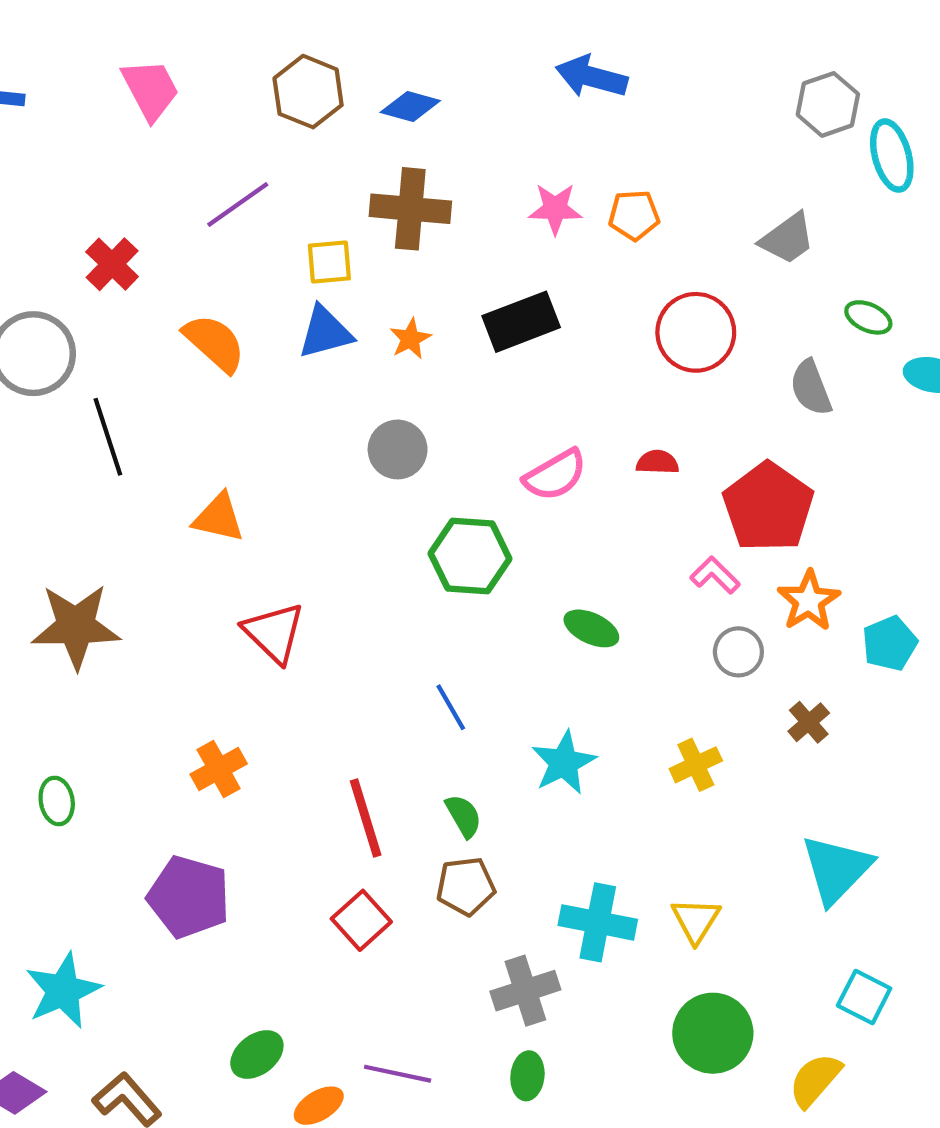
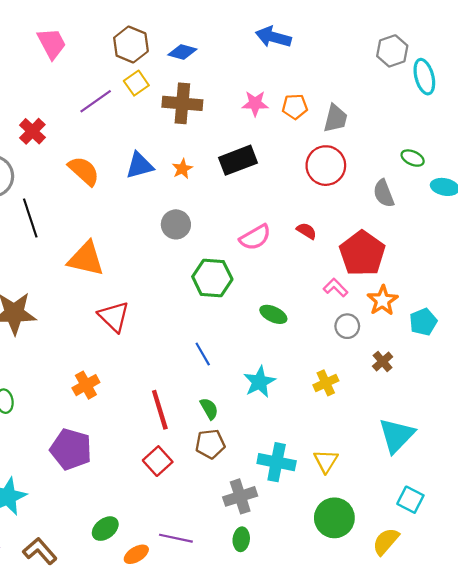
gray trapezoid: (787, 239) -> (335, 118), moved, turned -40
yellow square: (329, 262) -> (136, 83), moved, turned -30
red semicircle: (657, 462) -> (307, 231), turned 30
orange triangle: (219, 518) -> (86, 259), size x1.4

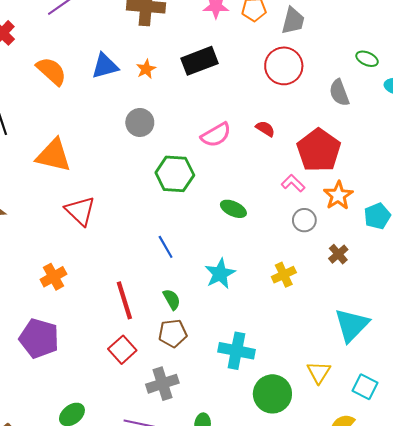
yellow triangle: (326, 461) -> (319, 372), moved
gray cross: (240, 496) -> (162, 384), moved
green circle: (334, 518) -> (272, 394), moved

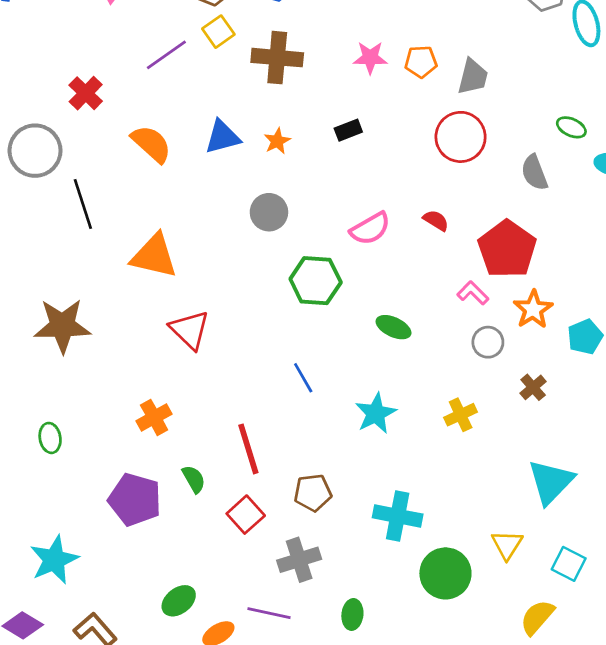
black rectangle: (199, 61) -> (348, 130), size x0.6
green semicircle: (172, 299) -> (194, 479), moved

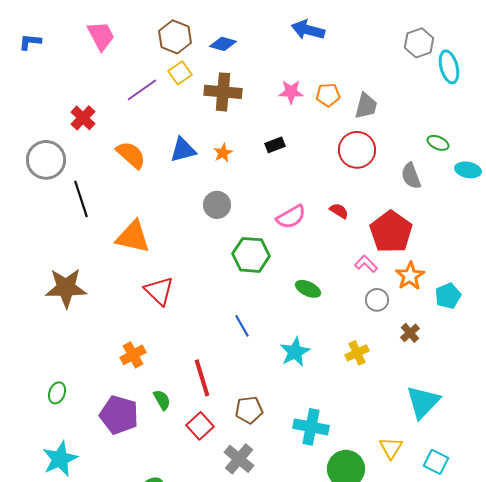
green ellipse: (50, 438) -> (57, 393), moved, turned 30
gray cross: (299, 560) -> (239, 459), turned -32

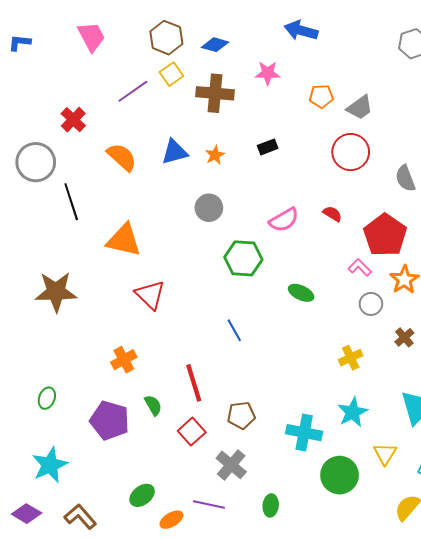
pink star: (291, 92) -> (268, 73), moved
gray trapezoid: (366, 106) -> (360, 107), turned 40
cyan star: (295, 352) -> (353, 412), moved

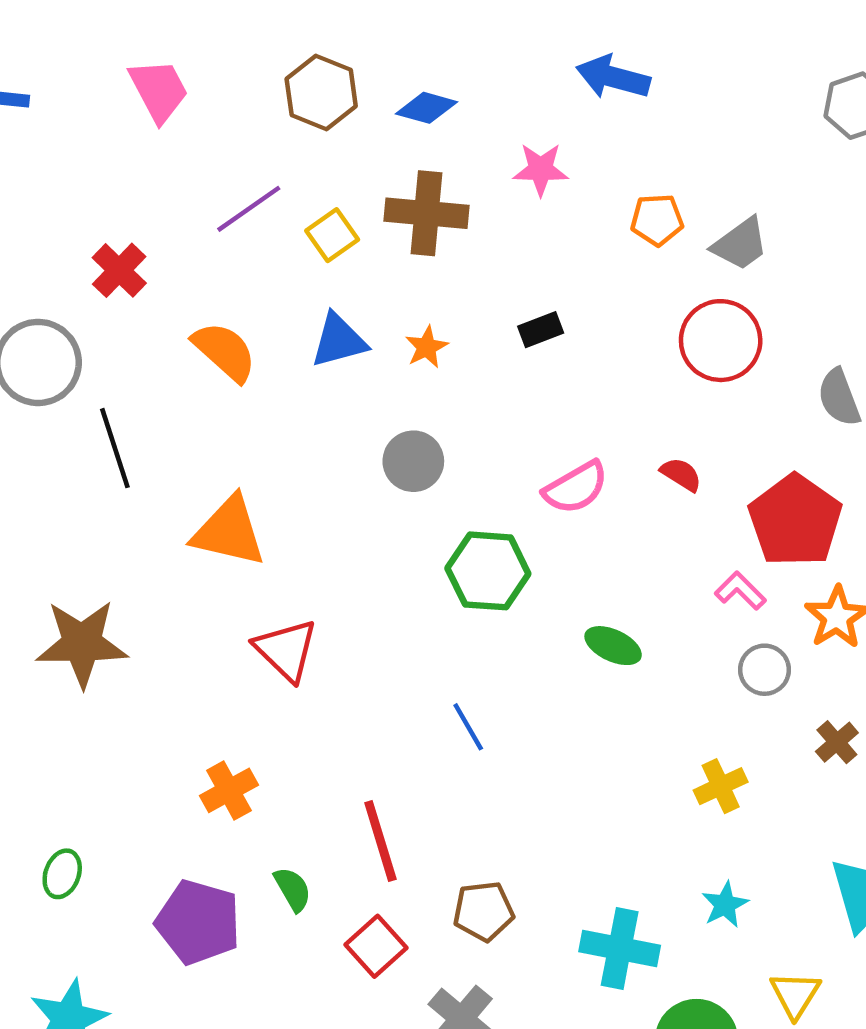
yellow square: (171, 74) -> (332, 235), moved
cyan star: (353, 412) -> (725, 905), size x0.7

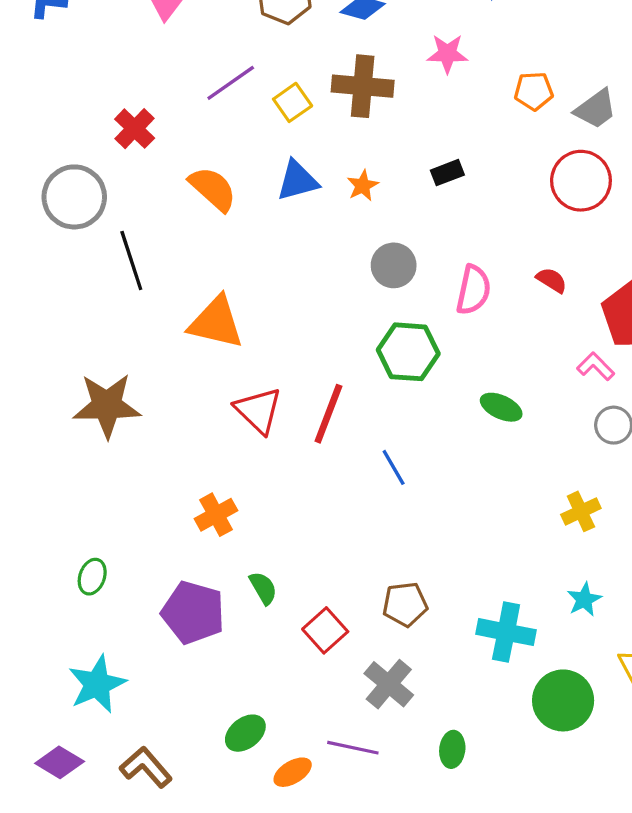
gray circle: (413, 461) -> (394, 265), moved
pink semicircle: (576, 488) -> (473, 290), turned -48
red line: (380, 841) -> (328, 414), moved, turned 38

